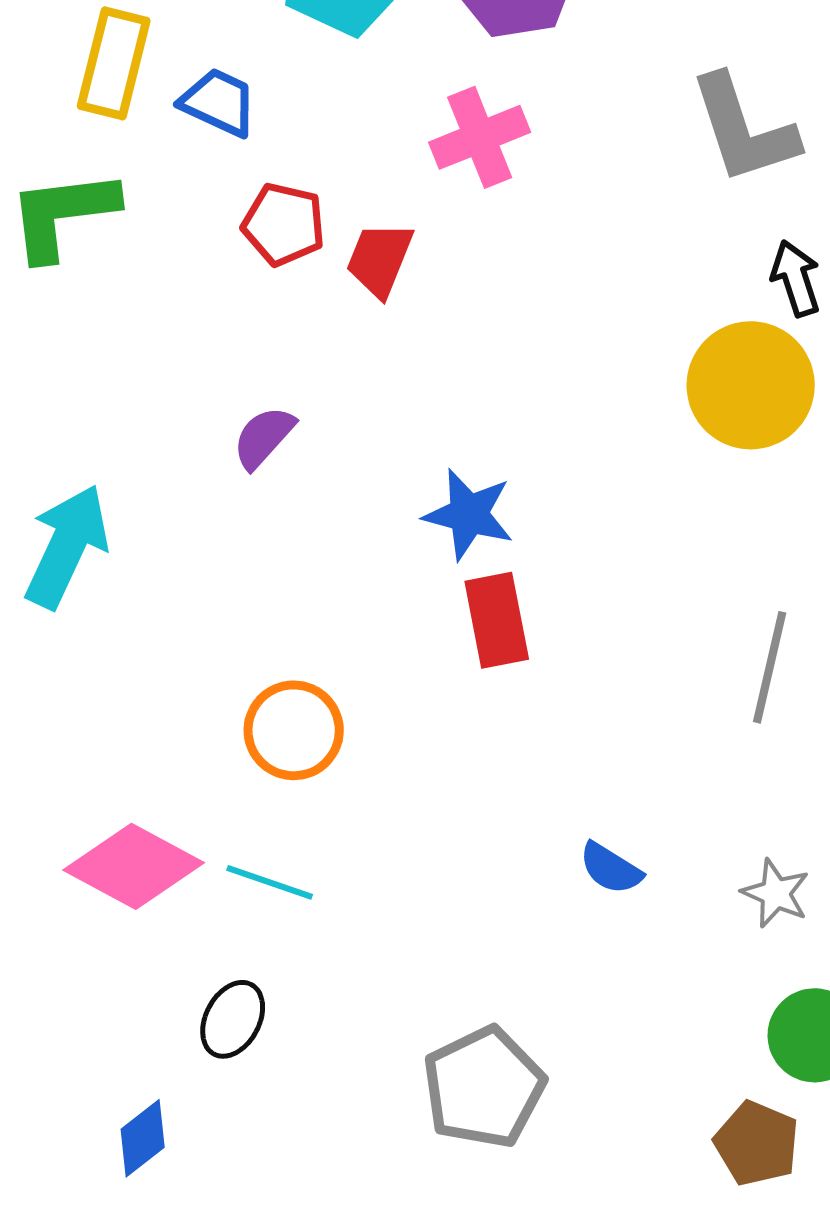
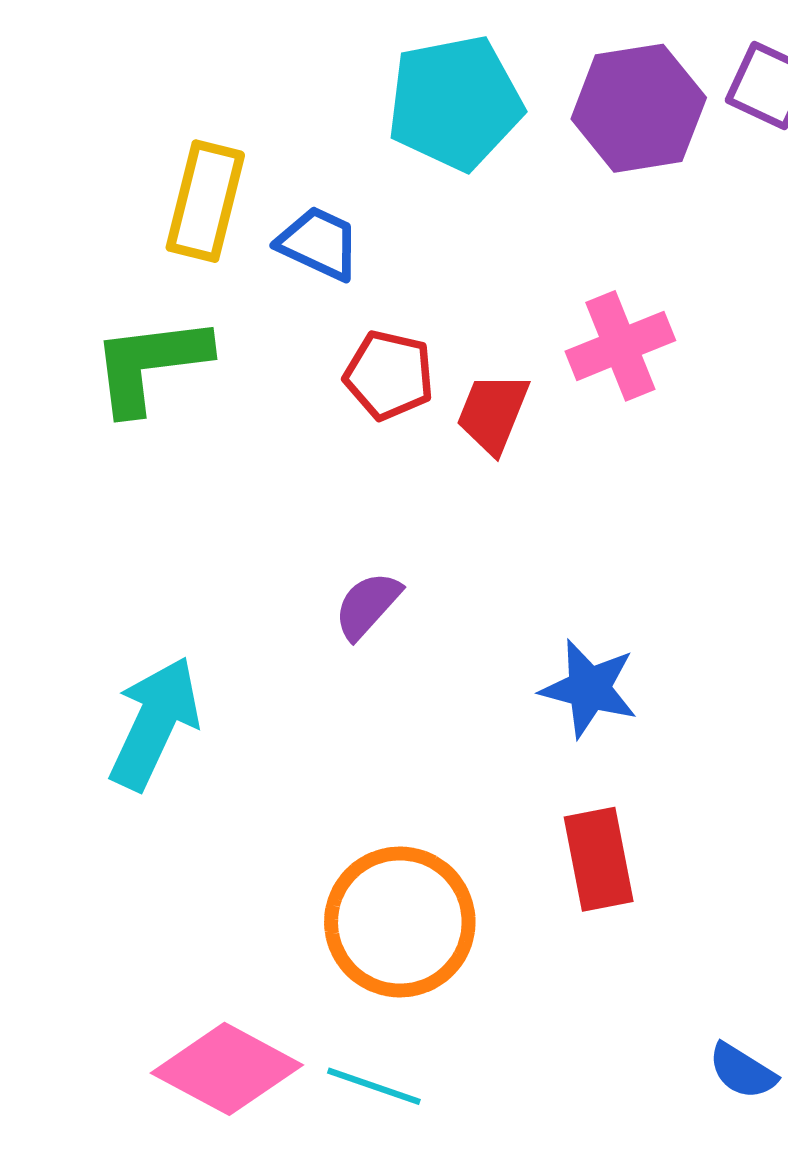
pink cross: (480, 137) -> (620, 346), moved
red rectangle: (497, 620) -> (599, 859), moved
orange circle: (294, 730) -> (400, 922), size x1.4

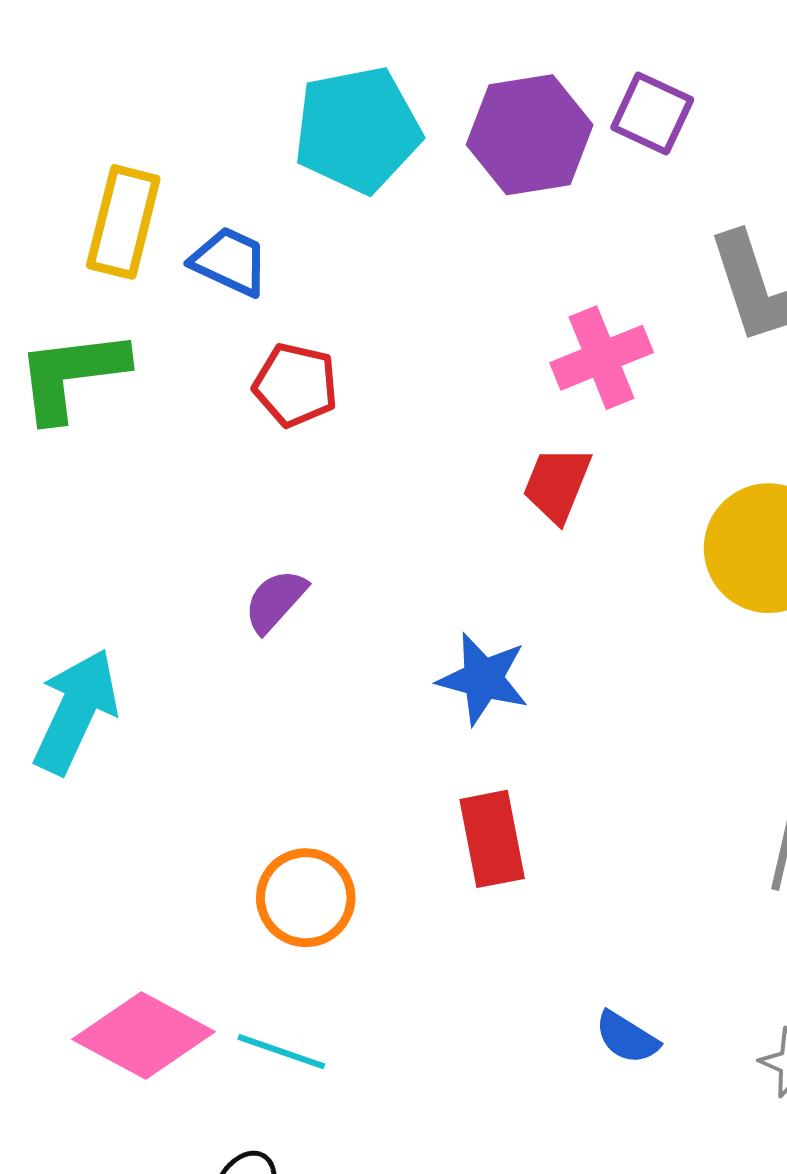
pink cross: (620, 346) -> (602, 358), moved
red trapezoid: (493, 413) -> (557, 484), moved
orange circle: (400, 922) -> (306, 898), size x0.7

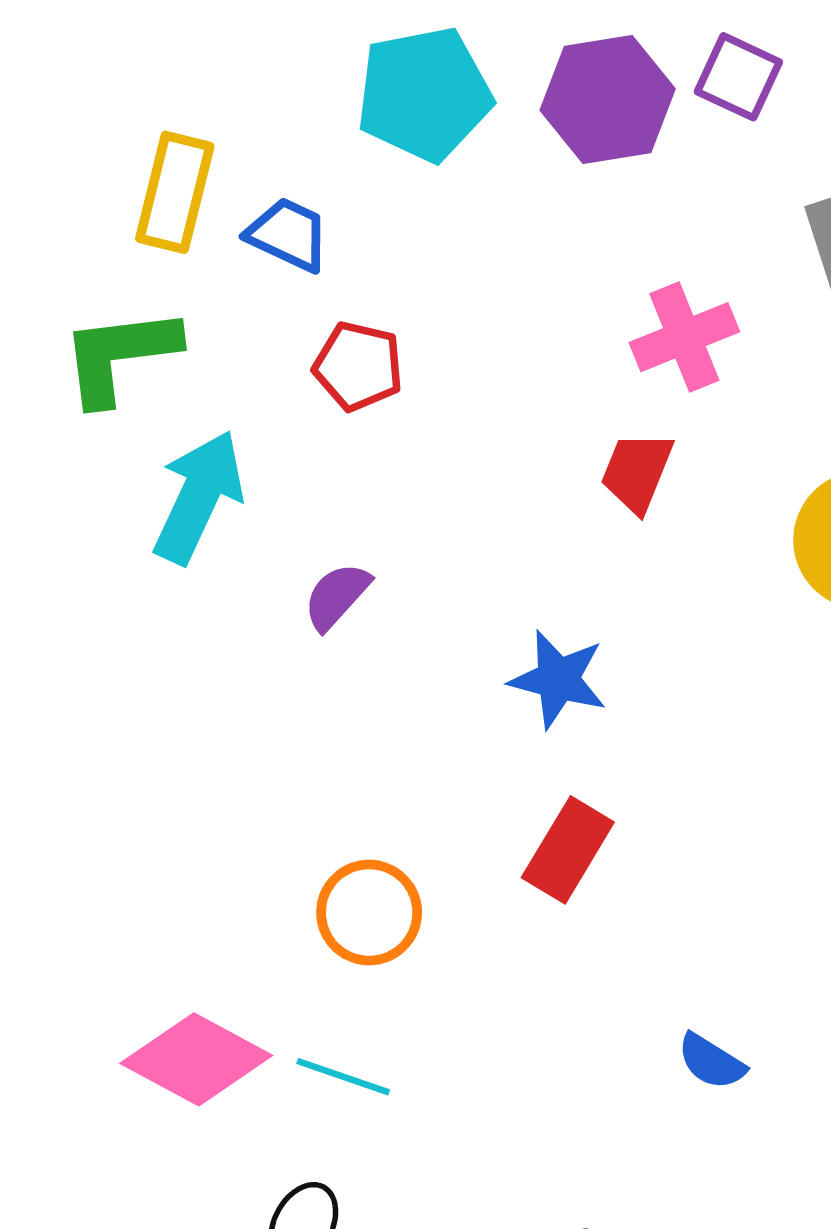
cyan arrow: (76, 711) -> (199, 497), moved
red rectangle: (492, 839) -> (568, 850), turned 42

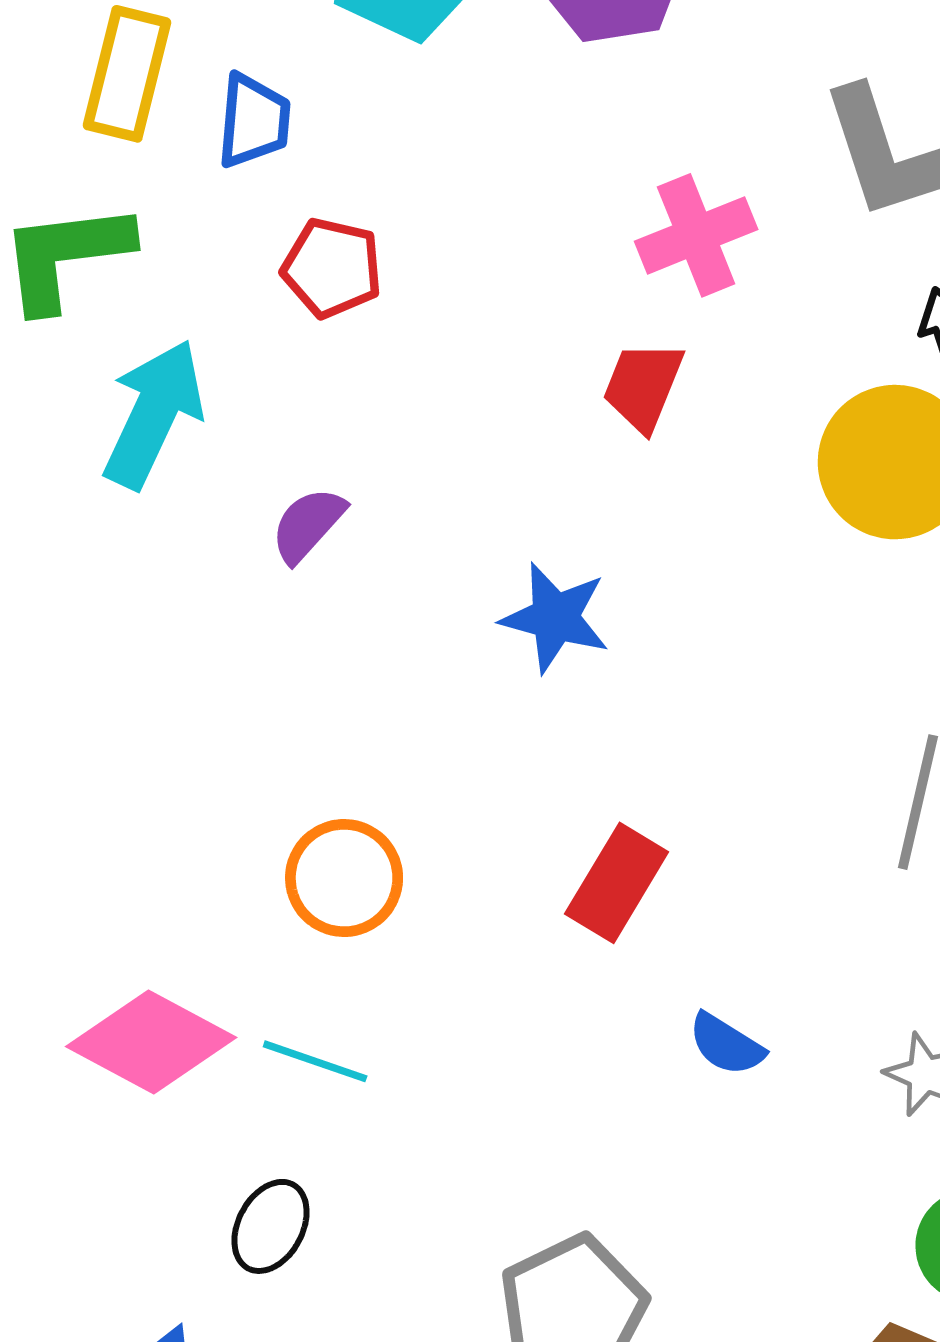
blue trapezoid: (288, 234) -> (254, 121), turned 70
red rectangle: (568, 850) -> (617, 883), moved

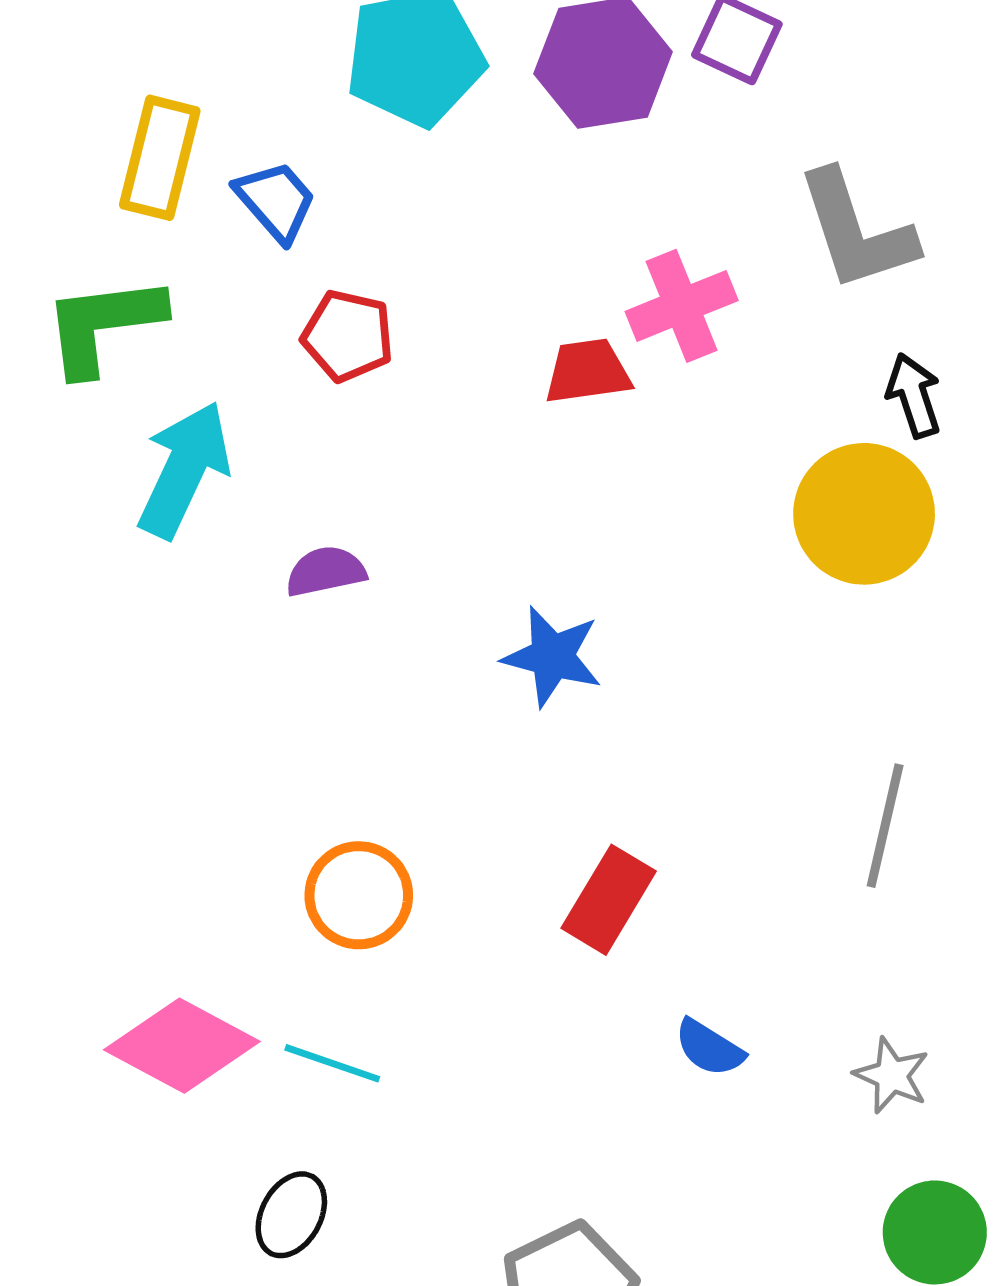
blue trapezoid: (254, 121) -> (276, 201), turned -46
red trapezoid: (643, 386) -> (588, 371), moved, turned 60
purple semicircle: (308, 525) -> (326, 571), turned 36

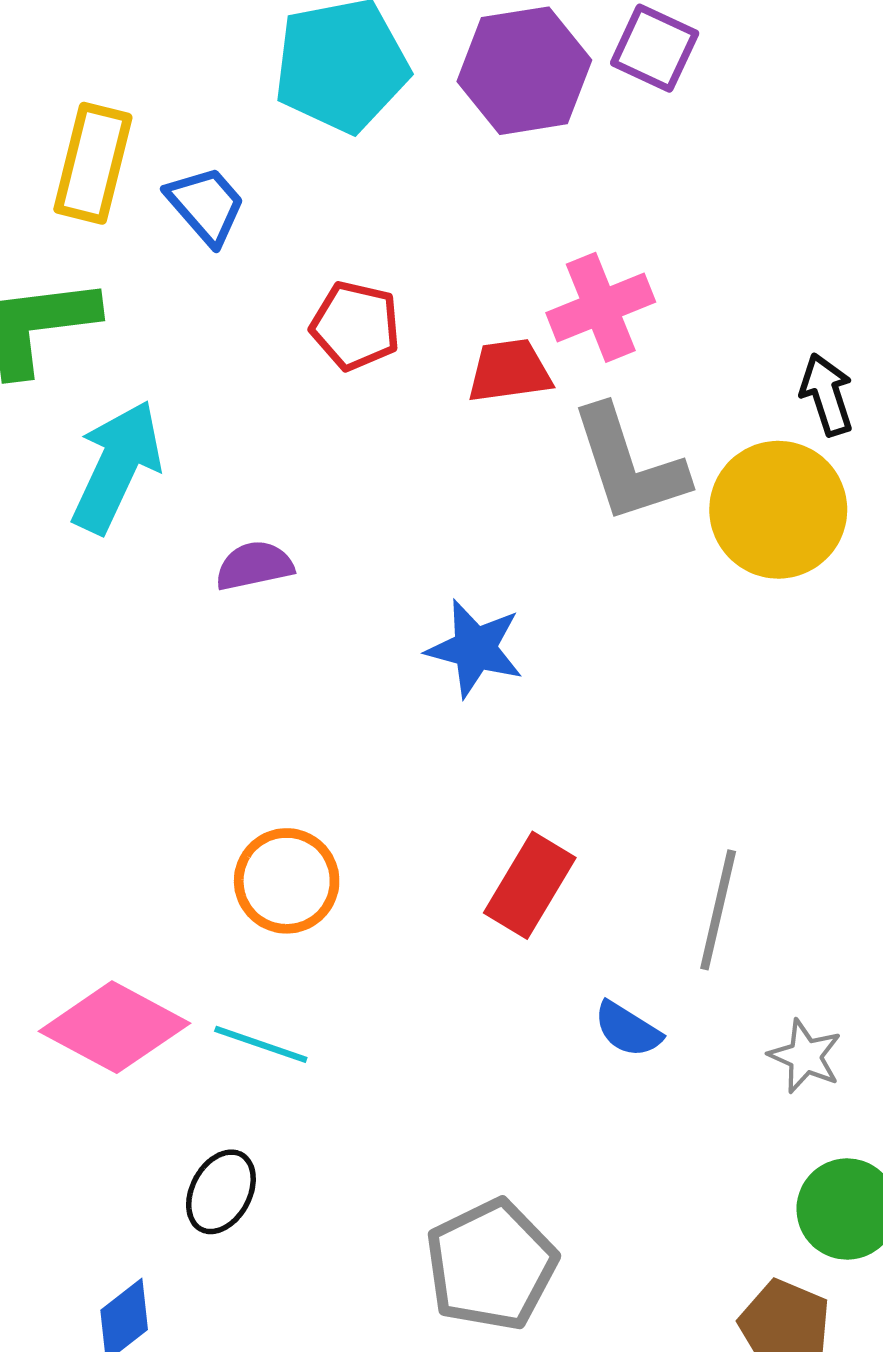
gray L-shape: (856, 231) -> (629, 465), moved
red pentagon: (348, 336) -> (355, 326), moved
gray line: (885, 826) -> (718, 910), moved

